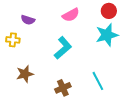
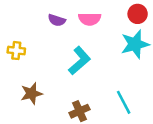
pink semicircle: (71, 15) -> (90, 19), turned 30
purple semicircle: (28, 20) -> (57, 20), moved

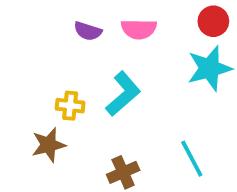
yellow cross: (16, 51) -> (70, 106), moved

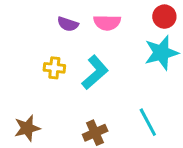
yellow cross: (70, 106) -> (54, 68), moved
brown star: (49, 145) -> (27, 128), moved

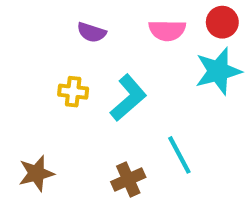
pink semicircle: (107, 23) -> (167, 30), moved
cyan line: (148, 122) -> (179, 155), moved

